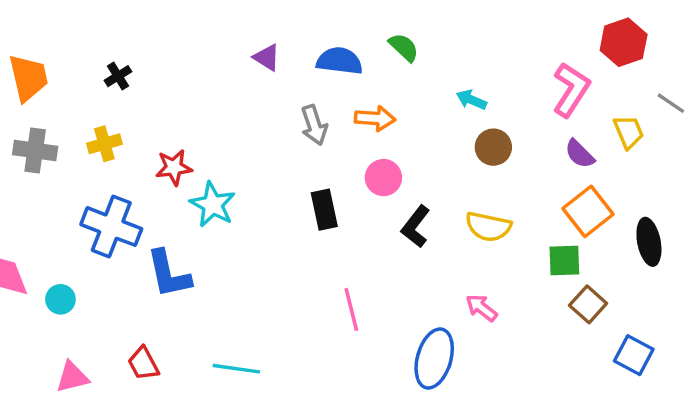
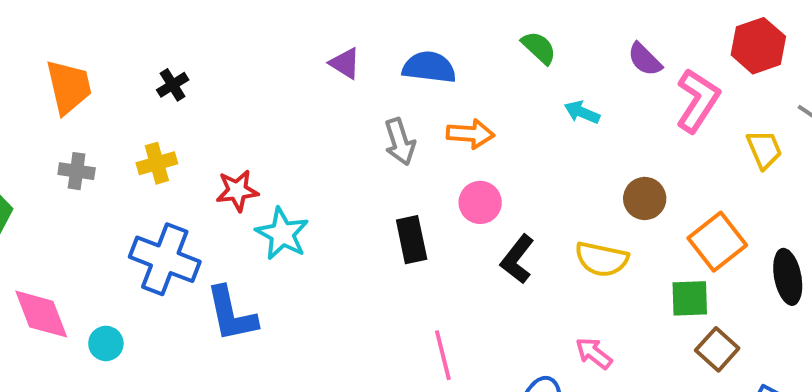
green semicircle: (404, 47) -> (539, 48), moved
brown circle: (493, 147) -> (645, 198), moved
gray cross: (35, 150) -> (77, 171), size x0.7
purple semicircle: (580, 154) -> (645, 59), moved

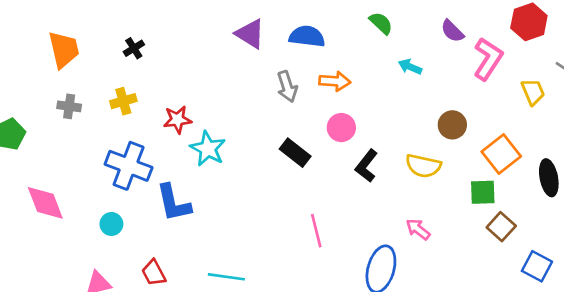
purple triangle: (345, 63) -> (250, 34), size x1.4
black rectangle: (412, 240) -> (295, 153), turned -40
cyan circle: (106, 343) -> (111, 224), moved

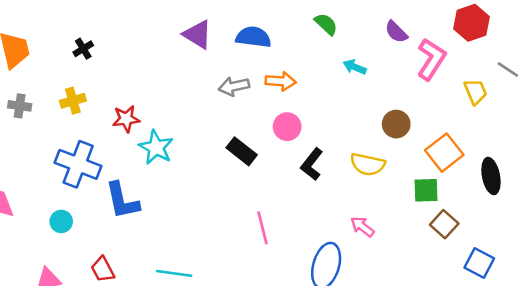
gray arrow: (287, 87) -> (234, 86), turned 96

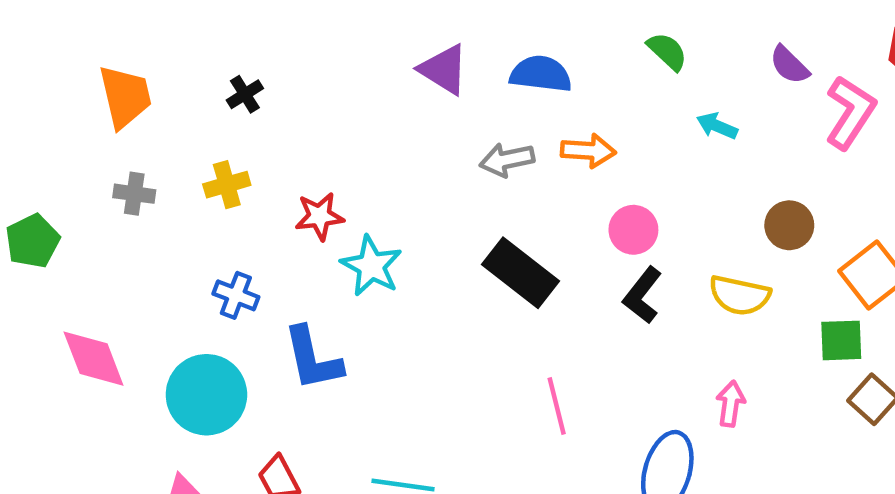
pink circle: (287, 127) -> (633, 230), moved
black rectangle: (242, 151) -> (520, 273), size x1.4
blue cross: (78, 164) -> (236, 295), size x0.6
cyan circle: (61, 221) -> (206, 395), size x2.0
pink arrow: (362, 227) -> (731, 404), turned 60

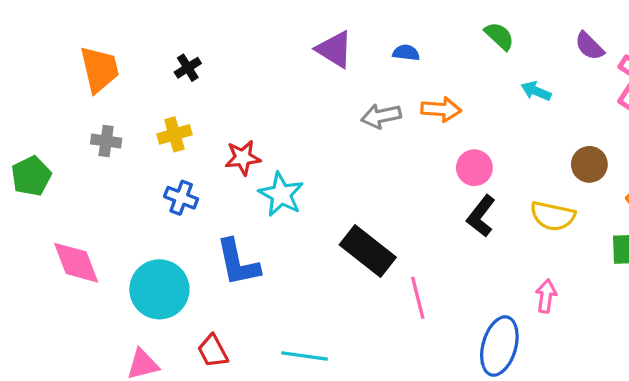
blue semicircle: (541, 74) -> (406, 53), size x0.6
black rectangle: (520, 273) -> (368, 251), moved
blue cross: (236, 295) -> (181, 198), moved

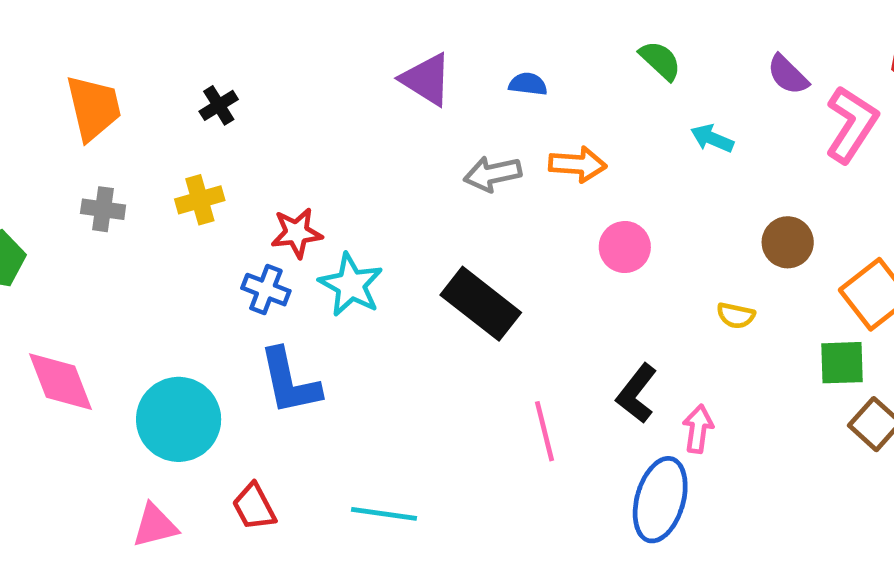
blue cross: (181, 198) -> (266, 290), moved
black L-shape: (481, 216) -> (637, 393), moved
yellow semicircle: (553, 216) -> (736, 315), size x0.6
black rectangle: (368, 251) -> (481, 304), moved
pink arrow: (546, 296) -> (698, 429), moved

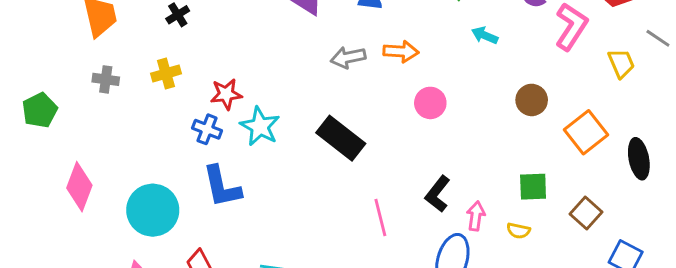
yellow semicircle: (736, 315) -> (518, 231), moved
green square: (842, 363) -> (533, 187), moved
pink diamond: (61, 382) -> (79, 187), turned 42

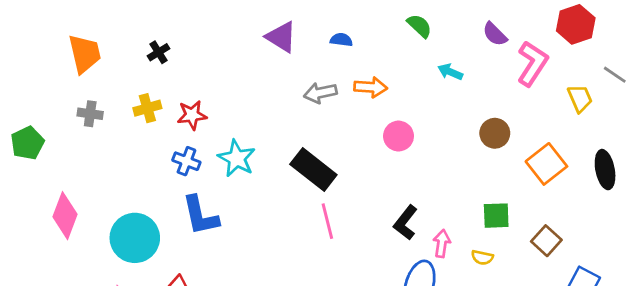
red star: (226, 94) -> (192, 115), moved
black ellipse: (639, 159) -> (605, 170), moved
pink line: (380, 217) -> (327, 221), moved

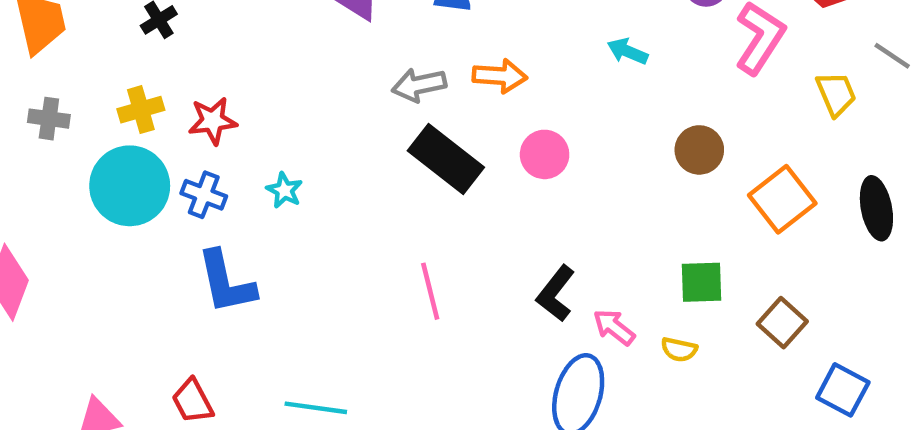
cyan star: (237, 158) -> (284, 190), size x0.6
black rectangle: (313, 170) -> (446, 159), moved
cyan circle: (135, 238) -> (130, 186), moved
pink arrow: (442, 243) -> (614, 327), turned -60

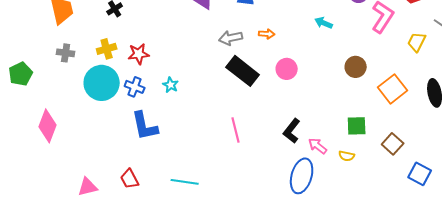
orange arrow: (500, 76) -> (267, 34), size x0.7
yellow trapezoid: (836, 94) -> (417, 42), turned -130

